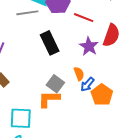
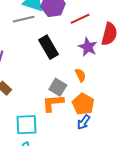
red line: (84, 18) -> (80, 19), turned -42
blue arrow: (87, 84) -> (84, 122), moved
orange pentagon: (102, 95) -> (83, 104), moved

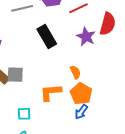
orange semicircle: (80, 75) -> (75, 72), moved
gray square: (58, 87) -> (15, 75), moved, turned -30
cyan square: (26, 125) -> (24, 114), size x0.6

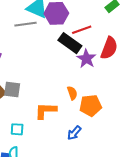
black rectangle: (47, 36) -> (70, 43), moved, turned -30
orange pentagon: (81, 94) -> (91, 106), moved, turned 30

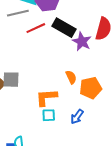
red line: (82, 30) -> (36, 28), moved
cyan square: (17, 129) -> (49, 115), moved

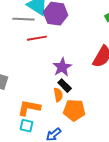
black rectangle: (64, 28) -> (65, 86), moved, size x0.6
purple star: (82, 42) -> (62, 67), moved

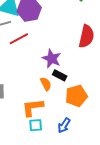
orange semicircle: (58, 95) -> (46, 84), moved

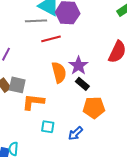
orange semicircle: (46, 84) -> (59, 72), moved, size x1.5
orange L-shape: (33, 107) -> (33, 102), moved

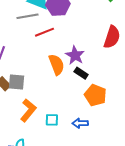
orange L-shape: (33, 102) -> (28, 110), moved, turned 130
orange pentagon: (94, 108) -> (95, 95), turned 30
blue arrow: (75, 133) -> (80, 123), turned 49

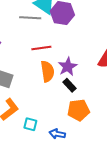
red line: (45, 32) -> (41, 48), moved
orange pentagon: (95, 95) -> (78, 110), turned 30

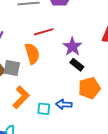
orange semicircle: (47, 71) -> (32, 54), moved
blue arrow: (57, 134) -> (64, 104), moved

